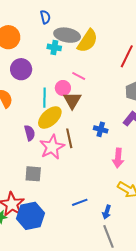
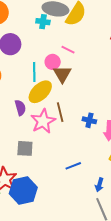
blue cross: (101, 129) -> (89, 120), moved
blue line: (80, 202) -> (73, 166), moved

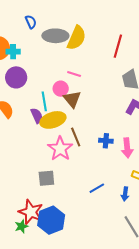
cyan cross: (43, 22) -> (13, 52), moved
yellow ellipse: (40, 92) -> (53, 120), turned 35
purple semicircle: (20, 108) -> (37, 116), moved
blue arrow: (99, 185) -> (125, 194), moved

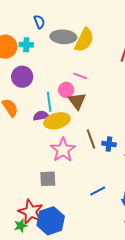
cyan cross: (13, 52) -> (26, 45), moved
purple semicircle: (37, 116) -> (41, 116), turned -77
brown line: (76, 137) -> (91, 139), moved

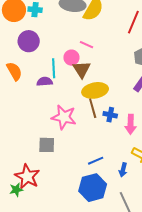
yellow ellipse: (57, 121) -> (95, 90), moved
pink star: (63, 150) -> (64, 117), turned -30
blue hexagon: (51, 221) -> (93, 188), moved

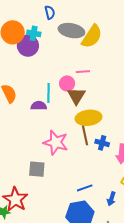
purple circle: (29, 41) -> (28, 46), moved
pink line: (87, 45) -> (83, 72), turned -32

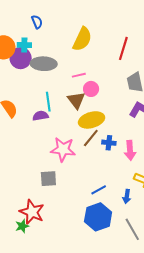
gray ellipse: (71, 31) -> (44, 64), moved
pink circle: (67, 83) -> (91, 89), moved
brown line: (85, 135) -> (91, 138), turned 60

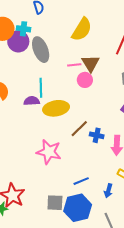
gray ellipse: (44, 64) -> (41, 50), turned 60
brown triangle: (76, 100) -> (91, 63), moved
yellow ellipse: (92, 120) -> (56, 108), moved
pink star: (63, 149) -> (49, 152), moved
gray square: (48, 179) -> (55, 203), moved

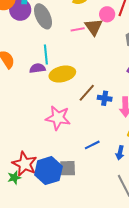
pink circle: (85, 80) -> (107, 14), moved
blue hexagon: (78, 208) -> (48, 171), moved

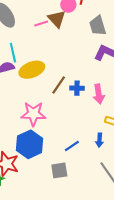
blue line: (92, 145) -> (72, 146), moved
gray square: (68, 168) -> (59, 170), moved
blue hexagon: (48, 171) -> (30, 144), moved

